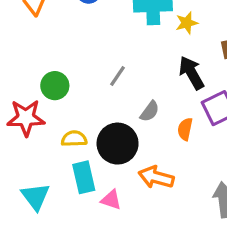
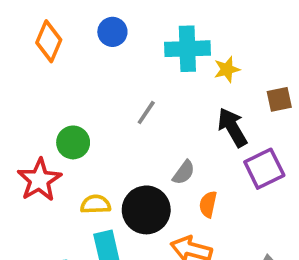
gray line: (118, 76) -> (146, 112), moved
red star: (26, 118) -> (39, 180), turned -30
orange semicircle: (185, 129) -> (208, 204), moved

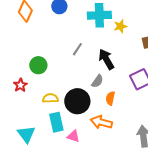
black arrow: (232, 127) -> (106, 59), moved
red star: (39, 180) -> (20, 85), size x0.6

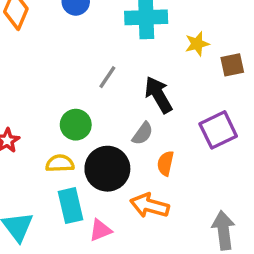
yellow star: (120, 26) -> (197, 44), moved
green circle: (38, 65) -> (76, 125), moved
pink triangle: (73, 136) -> (100, 230), turned -40

